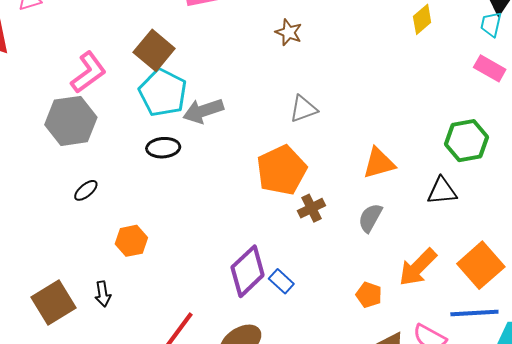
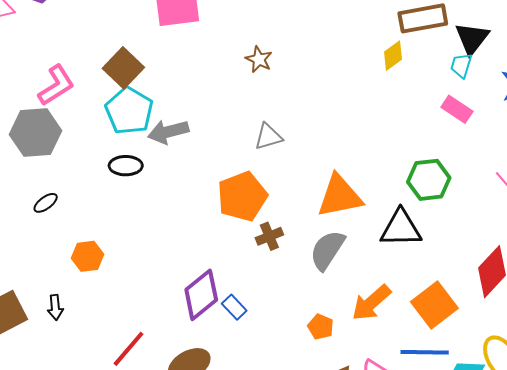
orange triangle: (379, 163) -> (340, 196), size x1.4
black triangle: (442, 191) -> (401, 228), size x1.4
gray semicircle: (370, 218) -> (327, 250), size x1.4

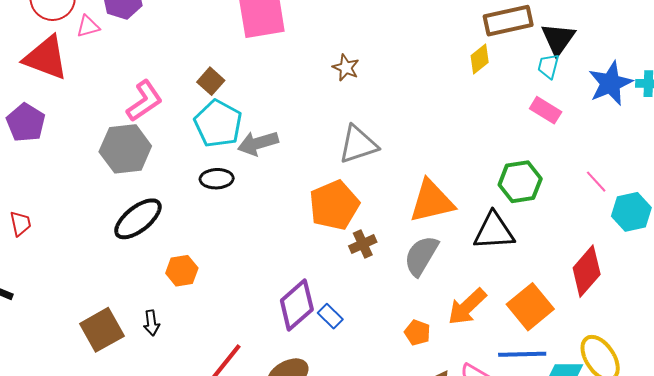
brown square: (123, 68) -> (211, 81), size x0.7
gray triangle: (268, 137) -> (358, 145), size x1.4
black ellipse: (46, 203) -> (138, 219), size x2.0

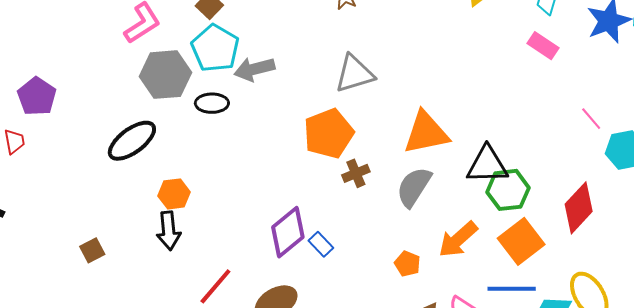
purple pentagon: (26, 123) -> (37, 96), moved
gray hexagon: (125, 149) -> (165, 75), moved
green hexagon: (520, 182) -> (508, 190), moved
black arrow: (151, 323) -> (169, 231), moved, size x1.5
brown square: (102, 330) -> (92, 250), size x0.6

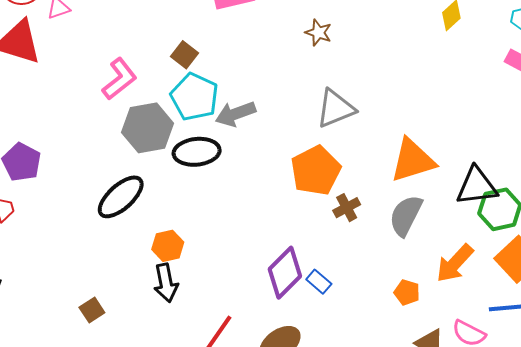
black ellipse: (212, 103) -> (197, 152), size x1.4

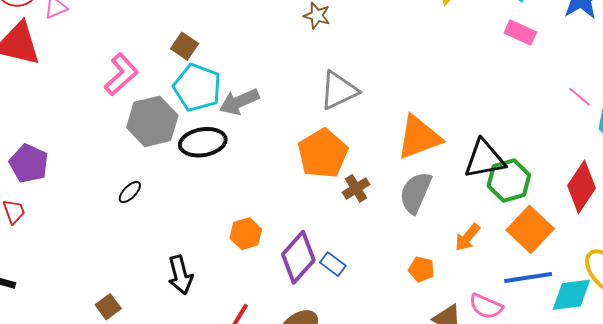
black ellipse: (121, 197) -> (130, 192), size x0.5
orange hexagon: (168, 246) -> (246, 234), moved
orange arrow: (455, 263) -> (467, 237), size x0.7

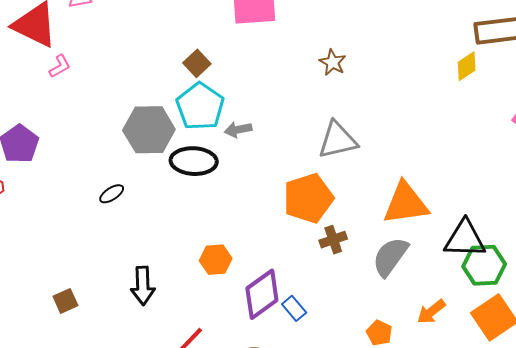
pink L-shape: (121, 74) -> (60, 66), moved, size x0.6
gray arrow: (239, 102) -> (238, 130), size x0.7

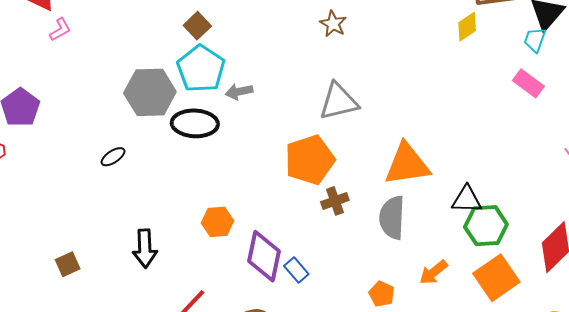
black triangle: (465, 239) -> (467, 199), size x0.7
gray semicircle: (390, 257) -> (392, 218), turned -33
purple diamond: (262, 294) -> (264, 256), turned -42

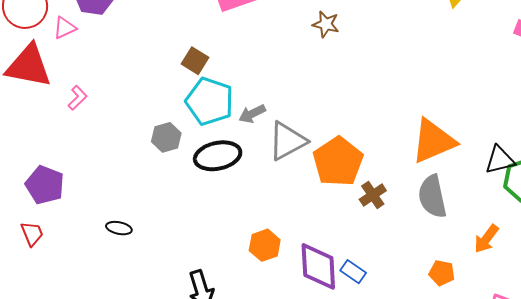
pink L-shape: (60, 30) -> (77, 98), moved
gray hexagon: (150, 92) -> (166, 137), size x0.6
gray triangle: (339, 101) -> (287, 141), moved
black ellipse: (113, 157) -> (119, 228), moved, turned 60

